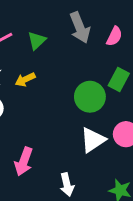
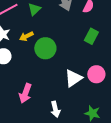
green circle: (90, 97) -> (45, 48), moved

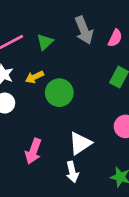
white triangle: (73, 78) -> (80, 143), moved

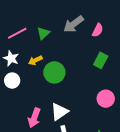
gray arrow: (84, 30) -> (74, 24), turned 75
white triangle: (80, 143) -> (59, 112), moved

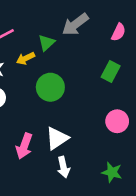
pink semicircle: (98, 30) -> (118, 32), moved
green triangle: (43, 33) -> (46, 43), moved
yellow arrow: (35, 60) -> (25, 58), moved

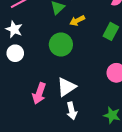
yellow arrow: (25, 58) -> (77, 21), moved

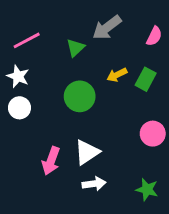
yellow arrow: (77, 21) -> (117, 75), moved
white arrow: (72, 111) -> (94, 184), turned -84

